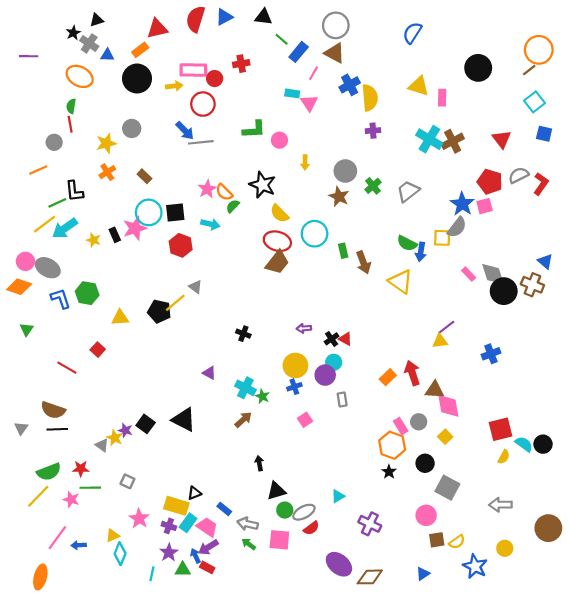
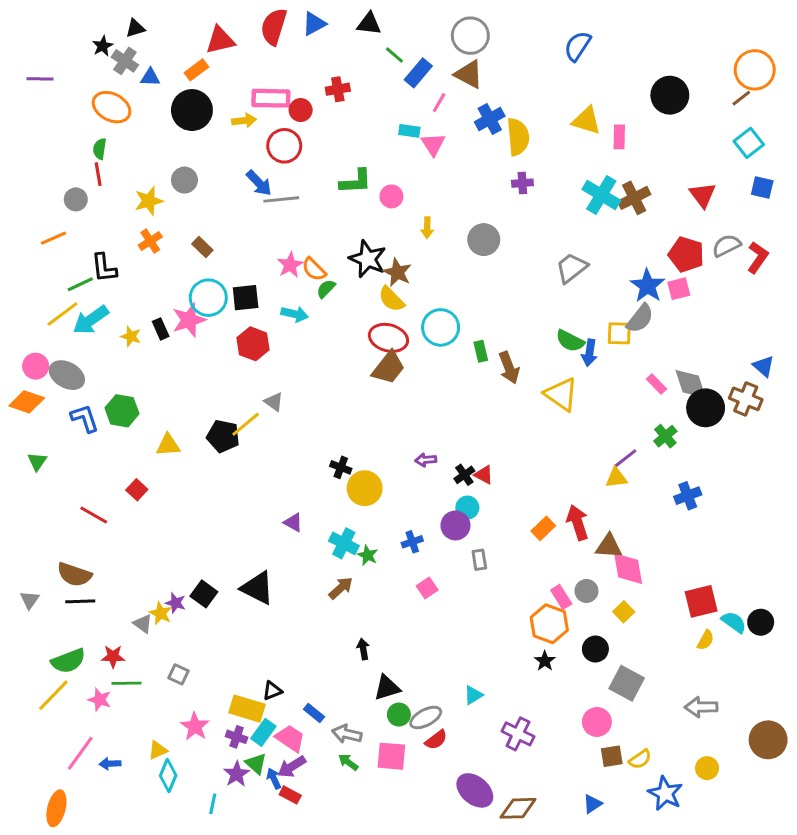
green cross: (373, 186) -> (665, 436), moved
brown star: (339, 197) -> (397, 272), moved
yellow circle: (295, 365) -> (365, 488), moved
green triangle: (183, 570) -> (256, 764), moved, turned 42

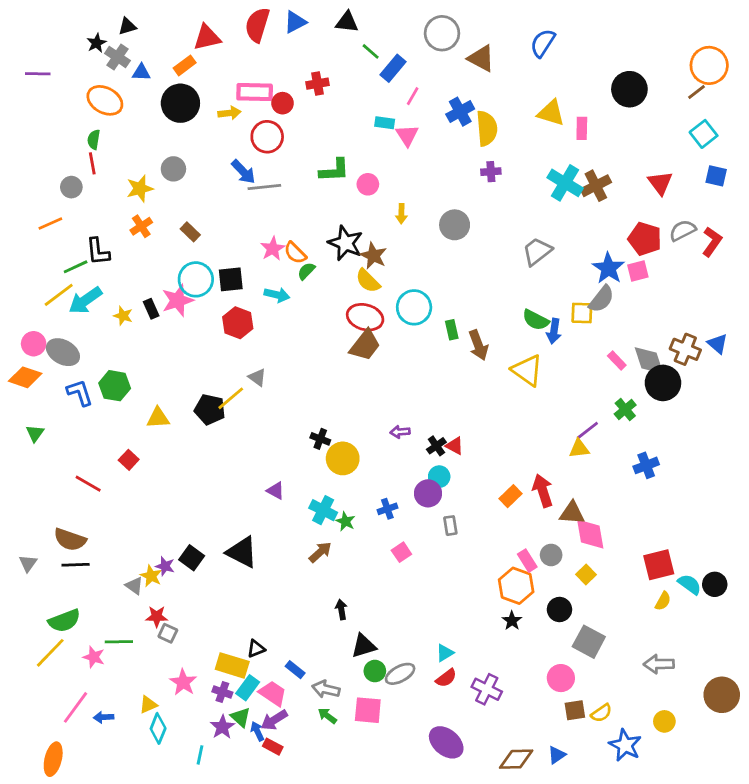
brown triangle: (469, 74) -> (481, 58), moved
brown cross: (746, 399) -> (685, 349), moved
red star: (113, 656) -> (157, 616), moved
red semicircle: (436, 740) -> (446, 678), moved
brown diamond: (518, 808) -> (516, 759), moved

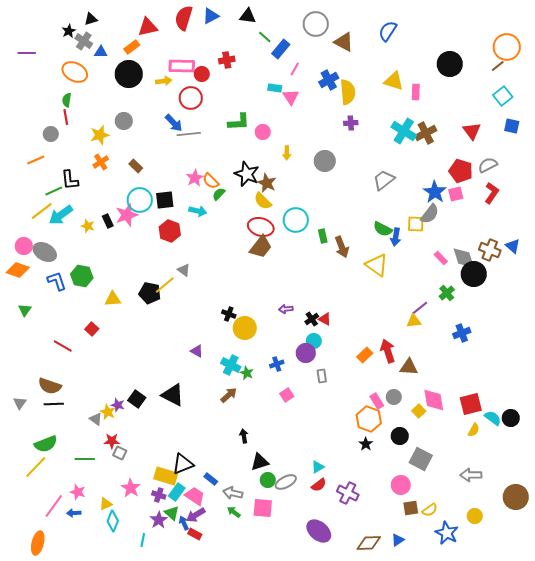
red L-shape: (712, 242) -> (492, 193), moved
pink diamond: (590, 534) -> (434, 400), moved
black triangle: (256, 649) -> (183, 464), size x1.6
pink star: (94, 657) -> (78, 492), moved

